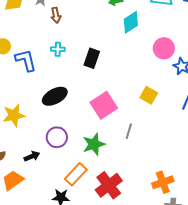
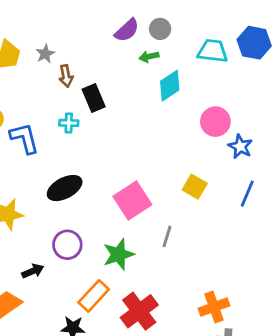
black rectangle: (92, 58) -> (94, 98), moved, turned -42

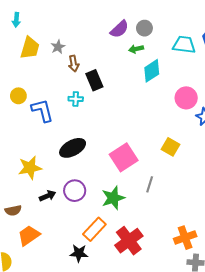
black arrow: (33, 271) -> (48, 196), moved

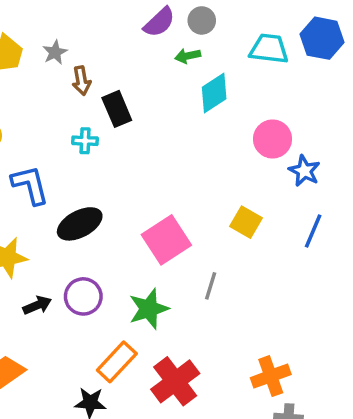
blue L-shape: (42, 110) -> (30, 185), moved

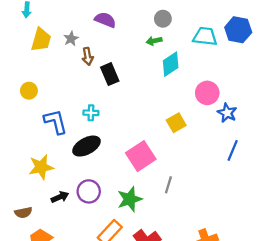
purple semicircle: (159, 22) -> (105, 20), moved, turned -115
cyan cross: (85, 141) -> (91, 113), moved
yellow square: (246, 222) -> (176, 123), moved, turned 30

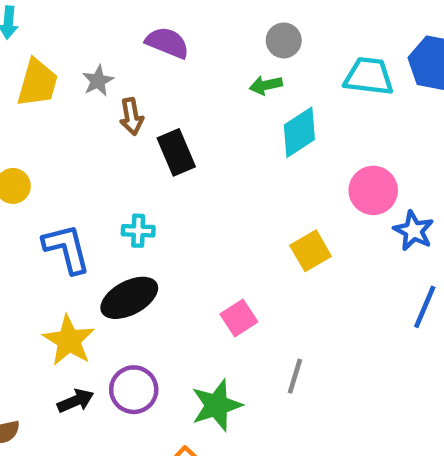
pink square: (141, 156) -> (239, 318), size x0.6
yellow star: (41, 167) -> (69, 340), moved, turned -30

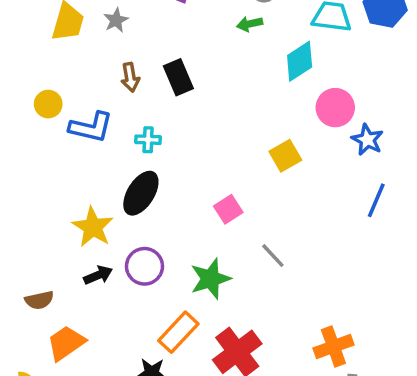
brown arrow: (131, 117) -> (130, 77), moved
cyan diamond: (299, 132) -> (300, 61), moved
blue L-shape: (67, 249) -> (91, 127), moved, turned 117
black ellipse: (129, 298) -> (141, 193), turned -30
gray line: (295, 376) -> (273, 256), turned -60

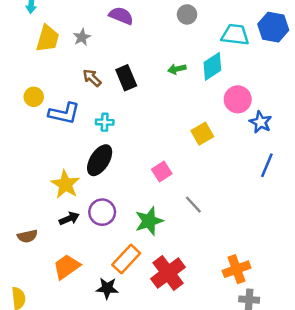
green arrow: (250, 24) -> (177, 69), moved
brown arrow: (130, 77) -> (92, 78), turned 144
orange trapezoid: (66, 343) -> (67, 267), moved

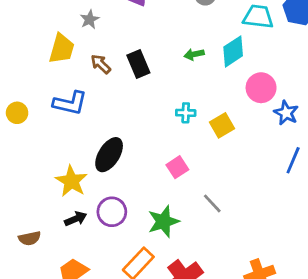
yellow trapezoid: (48, 39) -> (62, 49), moved
yellow circle: (34, 97) -> (17, 113), moved
cyan cross: (105, 122) -> (186, 113), moved

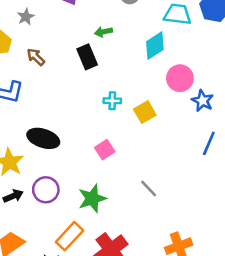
green arrow: (194, 54) -> (103, 32), moved
black rectangle: (138, 64) -> (87, 57), moved
black ellipse: (109, 155) -> (43, 138), turned 76
gray line: (212, 203) -> (149, 189), moved

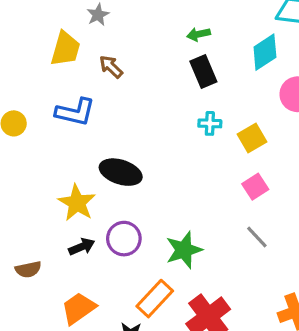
black rectangle: (87, 57) -> (203, 72), moved
pink square: (105, 150) -> (255, 187), moved

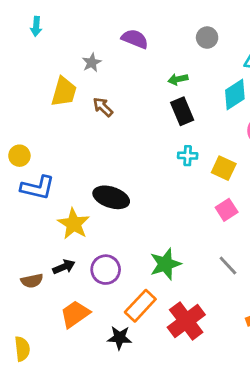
blue L-shape: (75, 112) -> (38, 188), moved
yellow square: (252, 138) -> (224, 168), turned -35
gray line: (257, 237) -> (228, 265), moved
purple circle: (124, 239) -> (106, 270), moved
black arrow: (82, 247) -> (64, 267), moved

